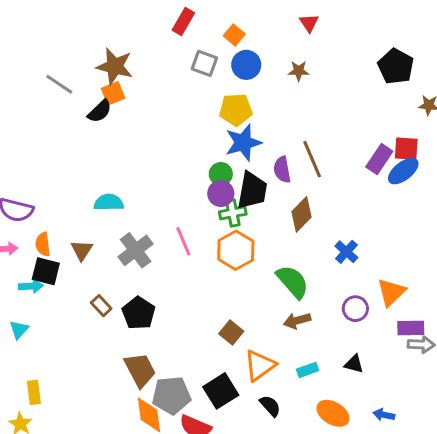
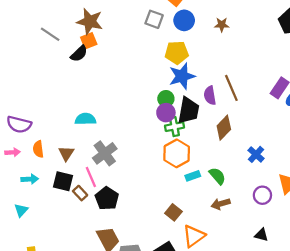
pink line: (183, 241) -> (91, 177), moved
black square: (46, 271) -> (63, 181), moved
green semicircle: (293, 282) -> (217, 176), size x0.7
cyan rectangle: (308, 370) -> (193, 176), moved

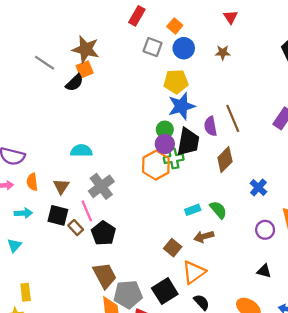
orange hexagon: (177, 153) -> (156, 165), moved
brown arrow: (221, 204) -> (204, 237), moved

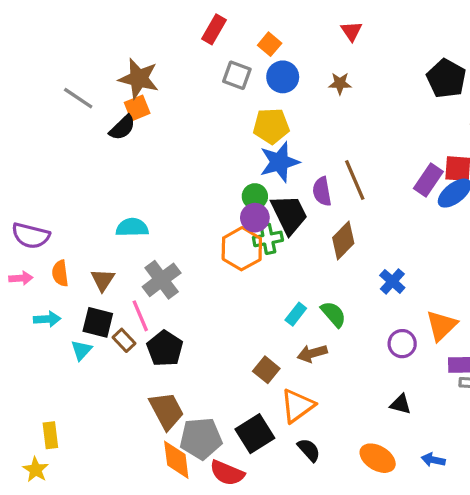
black trapezoid: (188, 142) -> (289, 214), turned -36
cyan rectangle: (193, 210) -> (296, 314), turned -32
cyan triangle: (14, 245) -> (81, 350), moved

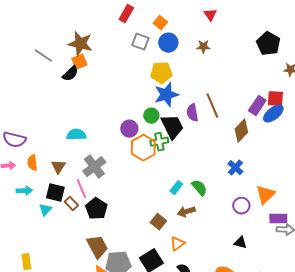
purple circle: (255, 218) -> (129, 129), moved
brown diamond: (343, 241) -> (241, 131), moved
orange triangle: (297, 406) -> (177, 244), size x0.7

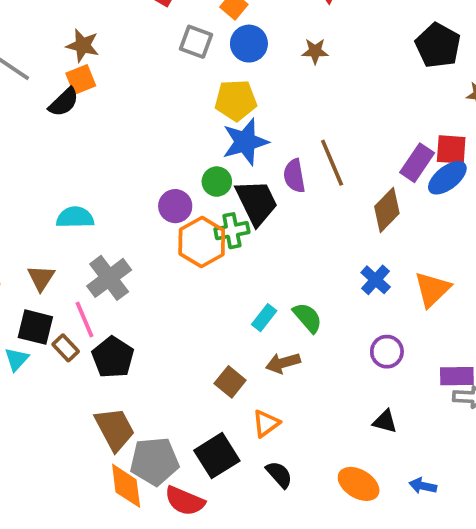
brown star: (80, 44) -> (83, 45), size x0.7
orange triangle: (265, 195) -> (432, 289), moved

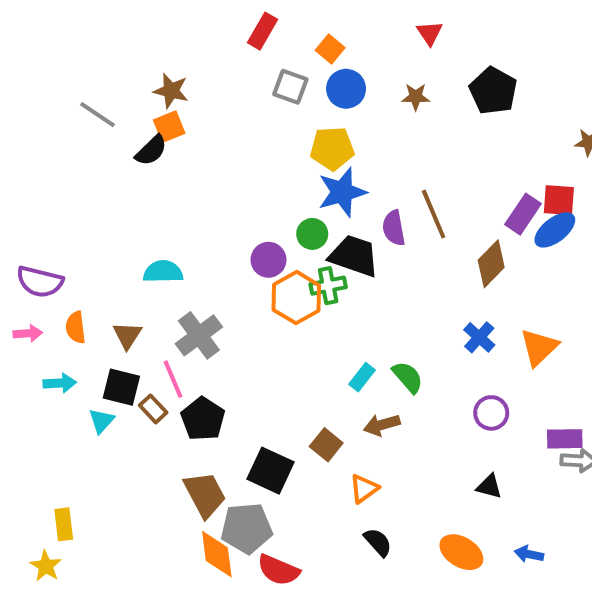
black pentagon: (438, 45) -> (493, 91), moved
black trapezoid: (257, 202) -> (354, 256), turned -45
black square: (217, 456) -> (270, 471), moved, turned -33

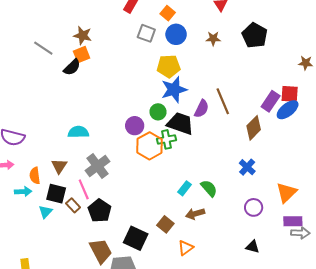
purple semicircle: (394, 228) -> (202, 109), turned -144
orange semicircle: (76, 327) -> (35, 176), moved
orange triangle: (539, 347) -> (286, 193), moved

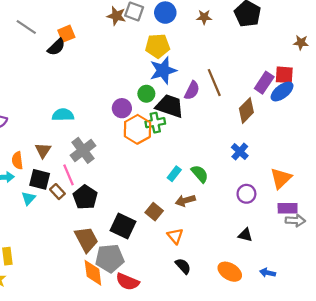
brown star: (83, 35) -> (116, 16), moved
orange triangle: (186, 248) -> (175, 236), turned -35

